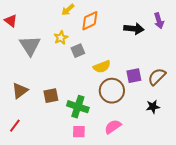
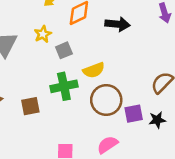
black arrow: (134, 29) -> (117, 24), moved
purple square: (134, 76) -> (134, 114), moved
green cross: (78, 107) -> (64, 86), moved, turned -30

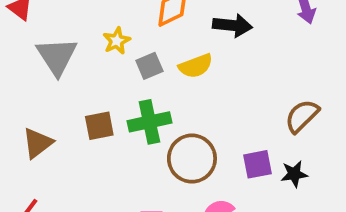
yellow semicircle: (94, 70) -> (196, 66), moved
brown circle: (106, 100) -> (192, 159), moved
brown square: (30, 106) -> (99, 126), moved

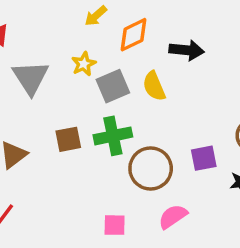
gray square: (149, 66) -> (113, 86), size x1.4
yellow semicircle: (196, 66) -> (154, 86), turned 88
purple square: (258, 164) -> (204, 158), moved

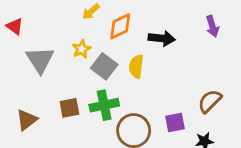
gray square: (113, 86) -> (104, 66), turned -30
yellow semicircle: (154, 86) -> (136, 66), turned 30

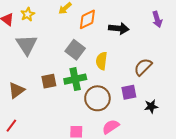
yellow star: (81, 49) -> (28, 14), moved
yellow semicircle: (136, 66) -> (102, 61), moved
brown semicircle: (210, 101) -> (143, 67), moved

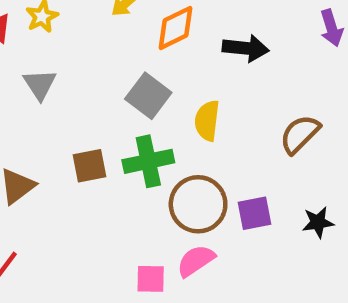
gray triangle: (27, 45) -> (40, 84), size x0.7
purple square: (129, 92) -> (255, 213), moved
pink semicircle: (111, 127) -> (196, 261), moved

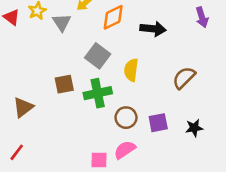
gray triangle: (40, 84) -> (62, 22), moved
brown square: (90, 166) -> (64, 84), moved
brown circle: (198, 204) -> (126, 118), size x0.7

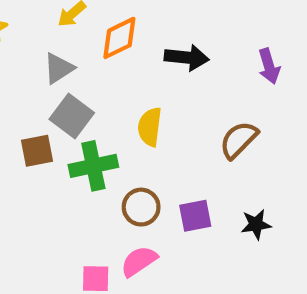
purple arrow: (202, 17) -> (269, 66), moved
gray triangle: (62, 22) -> (59, 68), moved, turned 30
gray square: (98, 56) -> (72, 116), moved

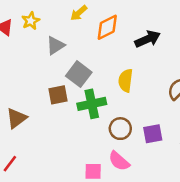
black arrow: (187, 57) -> (148, 39), turned -30
gray triangle: (59, 68) -> (55, 45), moved
pink semicircle: (139, 261) -> (119, 161), turned -105

